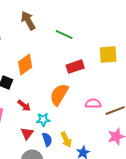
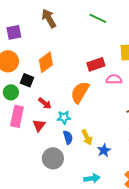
green line: (64, 35) -> (98, 18), moved
pink semicircle: (93, 104) -> (114, 79), moved
red triangle: (27, 134) -> (39, 125), moved

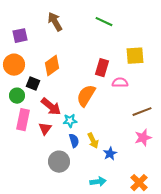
red rectangle: (96, 64) -> (102, 68), turned -54
red arrow: (45, 103) -> (51, 107), size x1.5

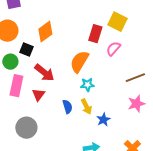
yellow square: (135, 56) -> (117, 22), moved, turned 30
pink semicircle: (120, 83) -> (113, 49), turned -49
cyan star: (70, 121) -> (87, 85), moved
gray circle: (59, 162) -> (26, 128), moved

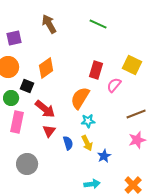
yellow square: (117, 22) -> (132, 65), moved
red triangle: (38, 95) -> (49, 131), moved

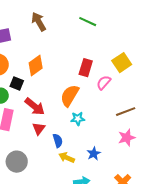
yellow square: (132, 65) -> (122, 63), turned 30
yellow arrow: (87, 143) -> (67, 158), moved, turned 140

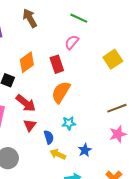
red rectangle: (86, 68) -> (57, 64), moved, turned -36
pink semicircle: (104, 83) -> (72, 42), moved
cyan star: (78, 119) -> (69, 123), moved

